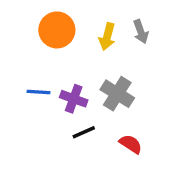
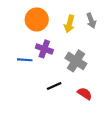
purple cross: (74, 99) -> (44, 49), moved

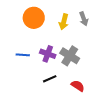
purple cross: (44, 49) -> (48, 54), moved

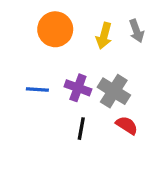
black line: (50, 79) -> (81, 129), turned -56
red semicircle: (78, 86) -> (127, 125), moved

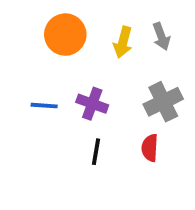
gray cross: (114, 91) -> (163, 102), moved, turned 32
red semicircle: (127, 125) -> (150, 148), turned -120

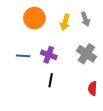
gray cross: (163, 102) -> (86, 54), turned -30
red semicircle: (150, 148) -> (93, 88), moved

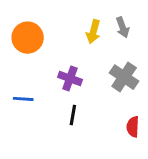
orange circle: (34, 18) -> (28, 38), moved
blue line: (23, 56) -> (23, 99), moved

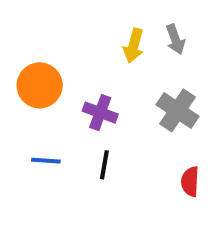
orange circle: (28, 38) -> (40, 85), moved
blue line: (23, 99) -> (46, 161), moved

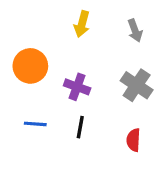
yellow arrow: (134, 46) -> (82, 24), moved
red semicircle: (190, 182) -> (133, 140), moved

